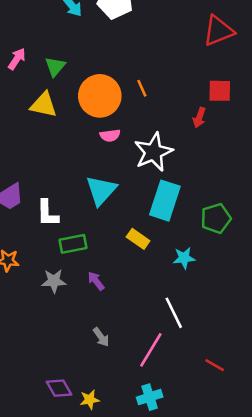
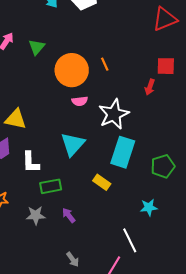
yellow triangle: (44, 105) -> (16, 119), moved
cyan star: (184, 258) -> (149, 207), moved

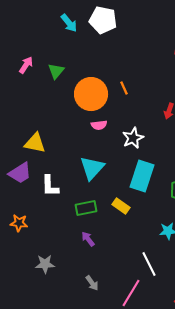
white star: (114, 114) -> (133, 138), size x0.7
green rectangle: (51, 186) -> (86, 208), moved
gray star: (36, 215) -> (45, 264), moved

